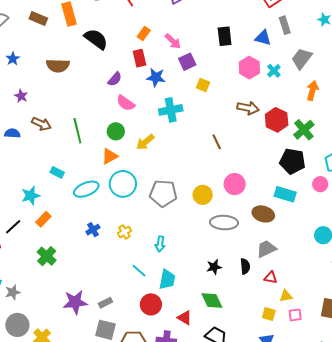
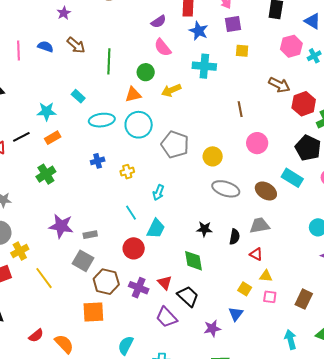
yellow square: (203, 85) -> (242, 51), turned -32
pink circle: (235, 184) -> (257, 143), moved
red triangle: (185, 318) -> (165, 283), moved

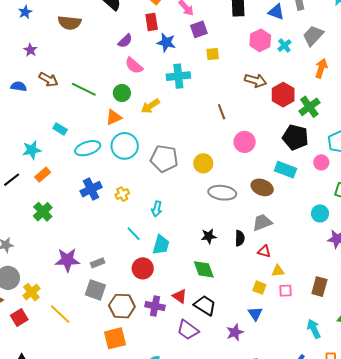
green line: (109, 61) -> (84, 89), turned -55
blue cross: (98, 161) -> (91, 189), size x1.5

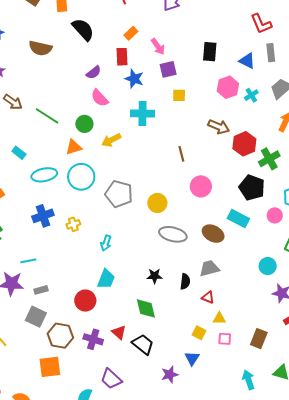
cyan line: (134, 234) -> (28, 261), moved, turned -63
purple trapezoid: (188, 330) -> (111, 379), moved

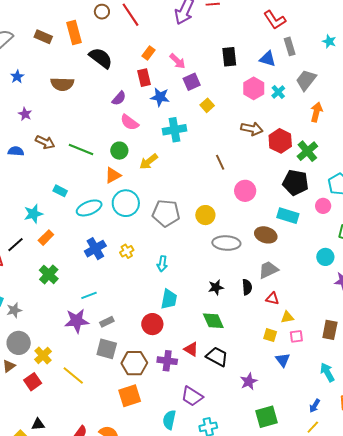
yellow square: (179, 95) -> (207, 105), turned -32
blue triangle: (192, 358) -> (283, 360), moved

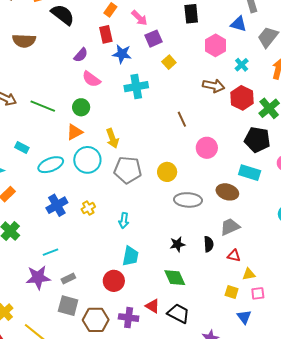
blue triangle: (268, 59) -> (238, 24), moved
cyan cross: (278, 92) -> (242, 65), moved
yellow arrow: (149, 162) -> (112, 138), moved, turned -72

